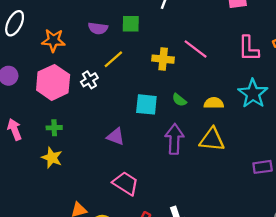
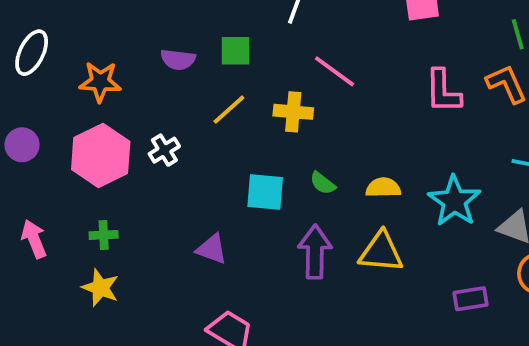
pink line: (196, 49) -> (334, 71), moved
yellow line: (113, 59) -> (229, 110), moved
cyan star: (253, 94) -> (454, 201), moved

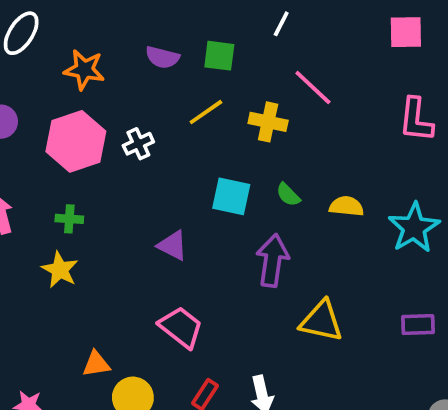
yellow triangle: (381, 252) -> (321, 321), moved

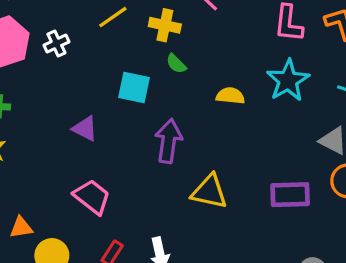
green semicircle: (288, 195) -> (176, 64), moved
cyan star: (414, 228) -> (288, 80), moved
purple rectangle: (418, 325) -> (290, 195), size x1.4

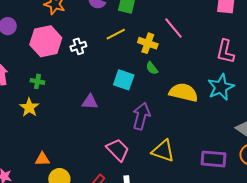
yellow semicircle: (230, 96) -> (184, 92), size x1.6
purple triangle: (85, 128) -> (90, 102), turned -30
pink trapezoid: (92, 197) -> (118, 150), moved

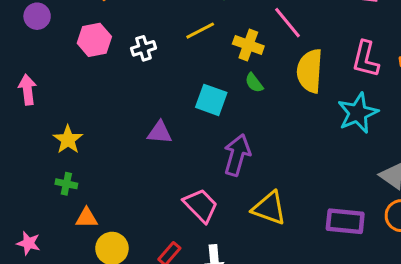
pink hexagon: (46, 41) -> (94, 40), size x0.7
green cross: (37, 81) -> (66, 184), moved
yellow semicircle: (184, 92) -> (310, 71), moved, turned -100

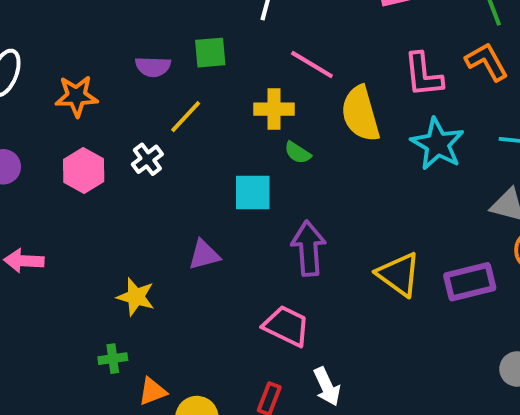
yellow line: (200, 31) -> (186, 117), moved
pink arrow: (27, 90) -> (24, 261), turned -60
yellow star: (68, 140) -> (136, 297), moved
yellow triangle: (269, 208) -> (399, 274), moved, turned 36

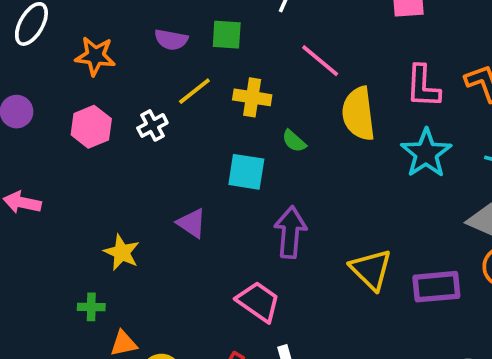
yellow cross: (274, 109) -> (252, 97), moved
purple triangle: (204, 255) -> (192, 223), turned 40

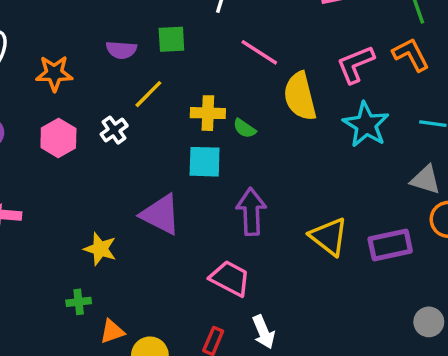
pink L-shape: (423, 86) -> (356, 64), turned 72
yellow cross: (252, 97) -> (208, 113), moved
purple triangle: (192, 223) -> (161, 214), size x1.5

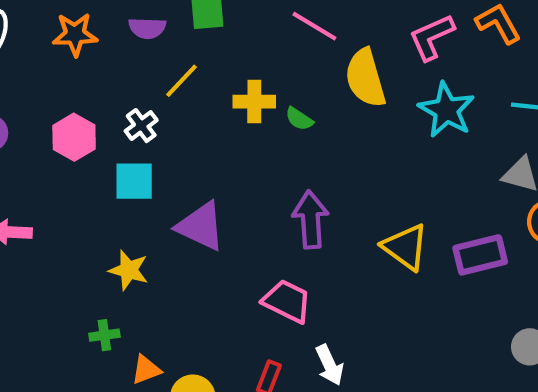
orange star: (54, 73) -> (75, 34), moved
cyan square: (205, 162) -> (134, 181), moved

